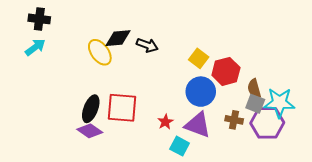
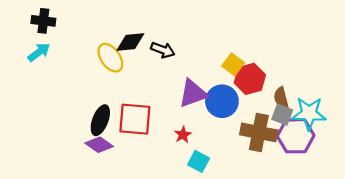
yellow square: (199, 58) -> (233, 64), moved
brown cross: (234, 120) -> (259, 132), size x1.8
purple triangle: (198, 125) -> (193, 93), moved, turned -40

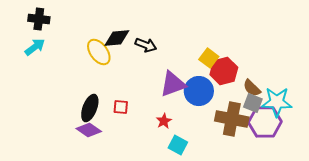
brown semicircle: (281, 98) -> (252, 88), turned -30
red square: (135, 119) -> (121, 107), size x0.5

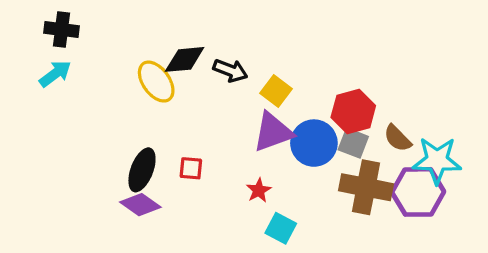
yellow square: (209, 58) -> (276, 91), moved
gray square: (253, 103) -> (353, 143), moved

